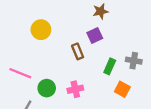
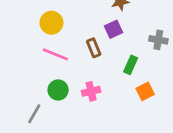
gray cross: (134, 61) -> (158, 40), moved
pink line: (20, 73) -> (55, 54), moved
orange square: (122, 89) -> (145, 91), turned 35

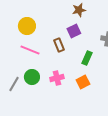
orange square: (145, 91) -> (83, 82), moved
gray line: (34, 114) -> (14, 84), moved

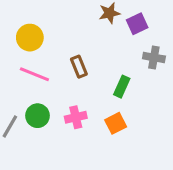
purple square: (74, 31) -> (137, 24), moved

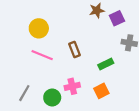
green rectangle: (122, 87) -> (106, 64), turned 40
green circle: (38, 116) -> (52, 98), moved

